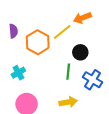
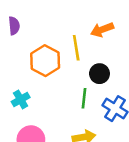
purple semicircle: (13, 31) -> (14, 26), moved
yellow line: (62, 32) -> (76, 48), turned -60

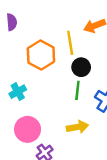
black circle: (99, 74) -> (81, 67), moved

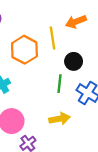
black circle: (81, 67) -> (74, 61), moved

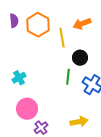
orange hexagon: (24, 50) -> (38, 25), moved
yellow arrow: (60, 119) -> (79, 122), moved

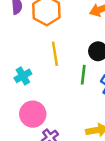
yellow line: (62, 38) -> (55, 54), moved

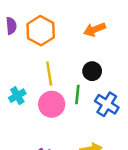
pink circle: (33, 114) -> (52, 104), moved

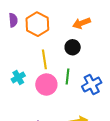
black circle: (92, 71) -> (73, 47), moved
blue cross: (107, 104) -> (92, 84), turned 30

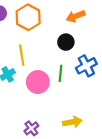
yellow line: (44, 59) -> (22, 55), moved
blue cross: (92, 84) -> (86, 66), moved

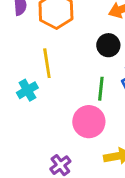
pink circle: (38, 82) -> (89, 122), moved

